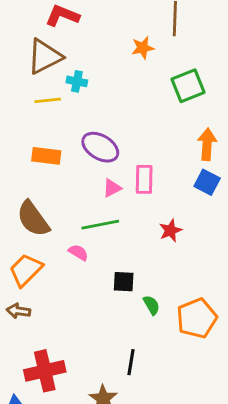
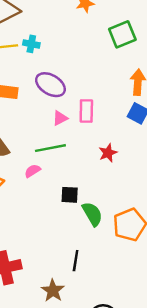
cyan cross: (77, 81) -> (31, 44), moved
pink semicircle: (78, 252) -> (32, 171), turned -63
green semicircle: (151, 305) -> (92, 214), size x1.5

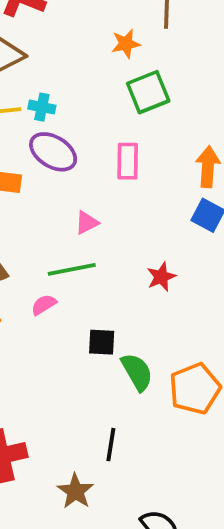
green square: (122, 34) -> (148, 92), moved
purple ellipse: (50, 85) -> (53, 152), moved
pink rectangle: (86, 111) -> (128, 161), moved

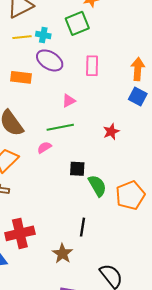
green square: (148, 92) -> (77, 23), moved

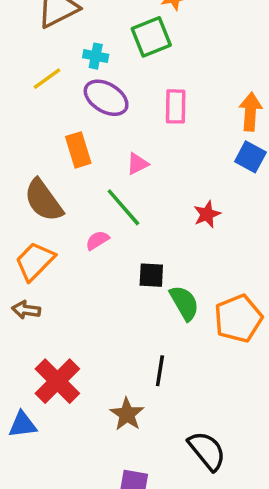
yellow line: (22, 37) -> (47, 79), moved, turned -30
orange rectangle: (21, 77) -> (78, 150), moved, turned 66
green line: (60, 127) -> (123, 207), turned 60
red cross: (20, 233) -> (57, 381), turned -32

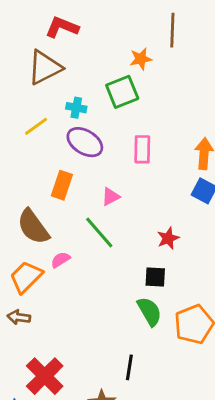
orange rectangle: (78, 150) -> (62, 185), turned 36
pink semicircle: (97, 240) -> (60, 260), moved
black square: (151, 275) -> (155, 277), moved

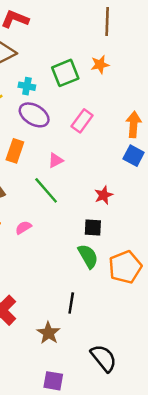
orange star: (141, 59) -> (100, 65), moved
pink rectangle: (142, 149) -> (82, 121), turned 35
pink semicircle: (60, 260) -> (23, 228), moved

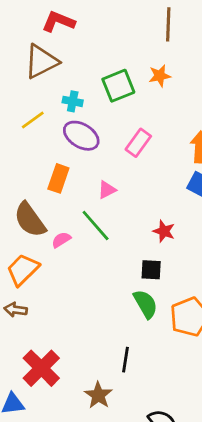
red star: (104, 195) -> (164, 231), turned -30
pink semicircle: (23, 228) -> (61, 240), moved

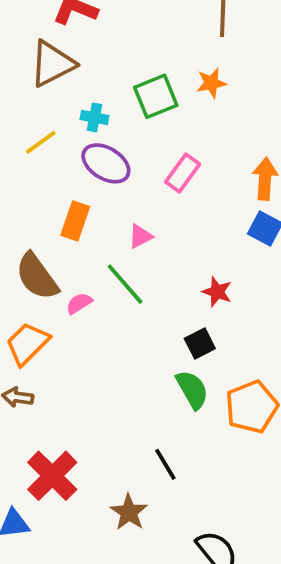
black square: (151, 270) -> (200, 344), turned -30
black line: (125, 360) -> (165, 464), turned -40

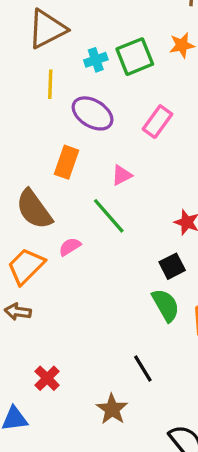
cyan cross: (94, 117) -> (96, 60), moved, turned -30
yellow line: (41, 142) -> (50, 84), moved, turned -52
pink semicircle: (79, 303) -> (70, 247), moved
red cross: (52, 476) -> (47, 378), size x0.6

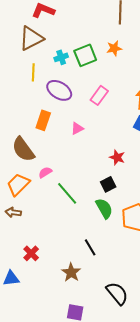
green line: (109, 216) -> (67, 193), moved

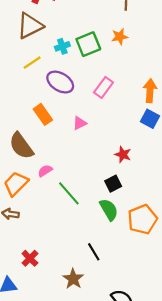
yellow line: (33, 72) -> (32, 63), turned 54
orange rectangle: (43, 120) -> (43, 114), turned -54

